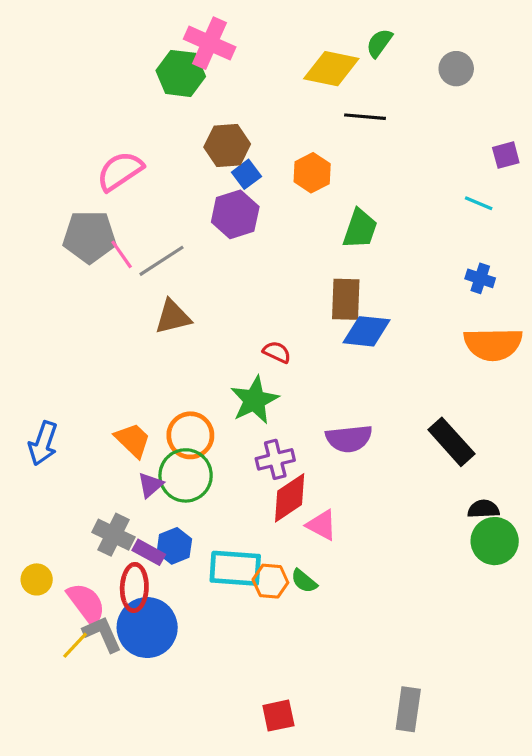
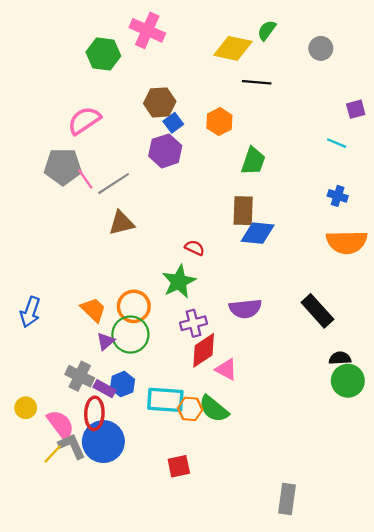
green hexagon: (181, 73) -> (103, 54), moved
green semicircle: (304, 581) -> (214, 409), size x1.6
red square: (278, 716) -> (179, 466), moved

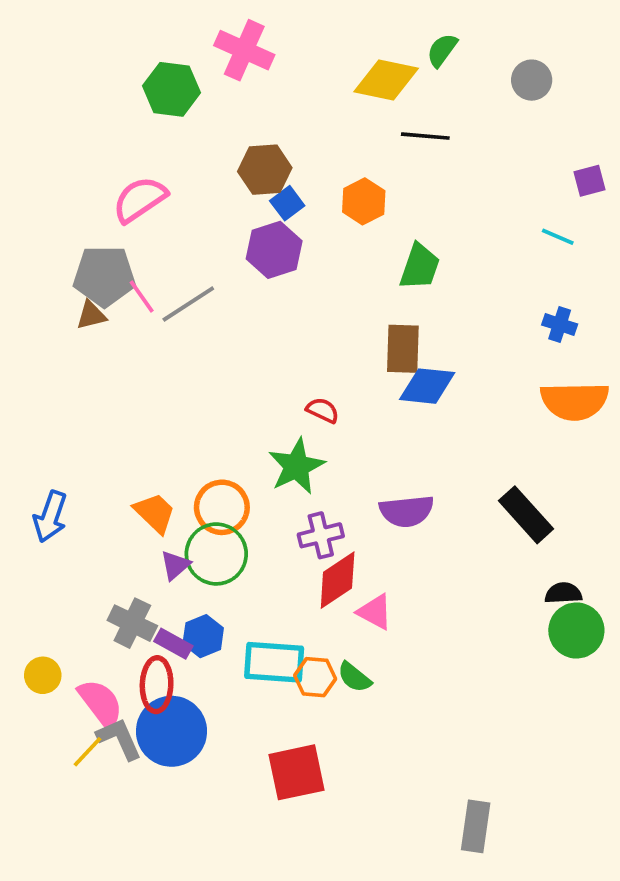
brown triangle: (121, 223) -> (91, 315), moved, size x0.7
green semicircle: (214, 409) -> (354, 677), size x0.7
red square: (179, 466) -> (297, 772), size x1.5

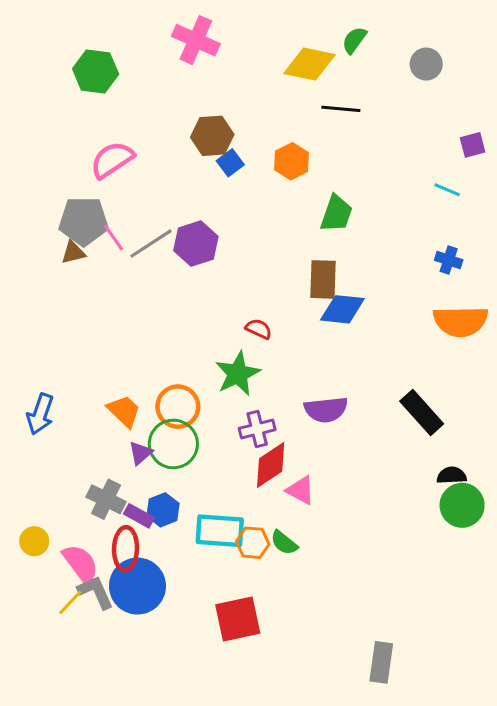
green hexagon: (171, 89) -> (96, 72), moved
purple hexagon: (274, 250) -> (196, 244), moved

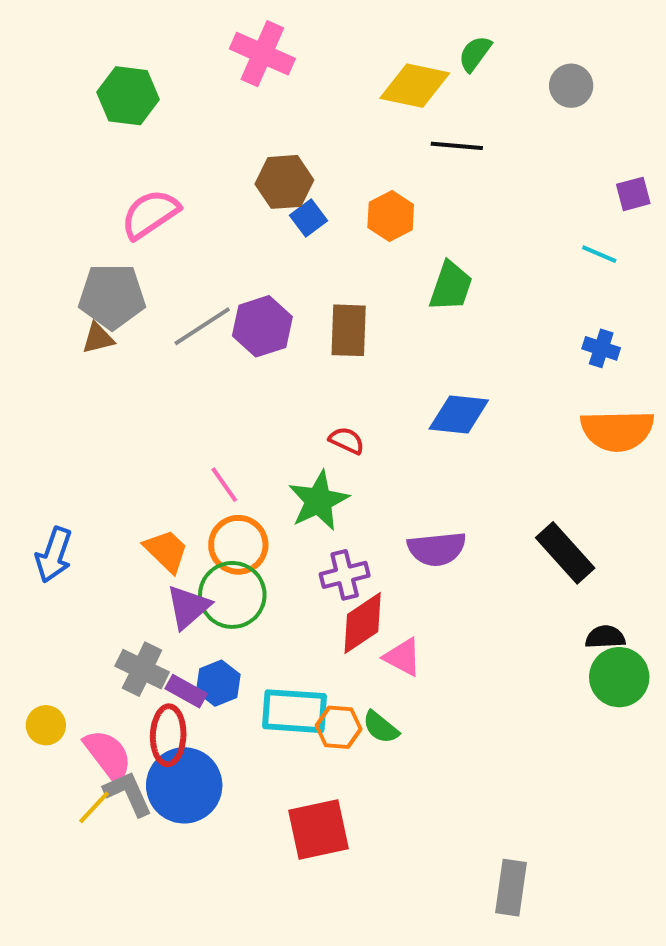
pink line: (114, 238) -> (224, 485), moved
brown rectangle: (323, 279) -> (349, 330), moved
purple triangle: (140, 453) -> (188, 607), size x1.4

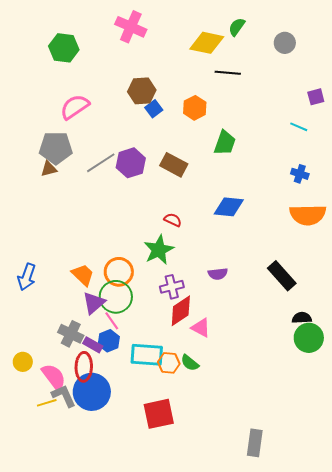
brown rectangle: (349, 330) -> (174, 165), turned -64
pink line: (224, 485) -> (112, 321), moved
purple semicircle: (437, 549) -> (218, 274), size x0.7
yellow line: (94, 807) -> (47, 403), turned 30

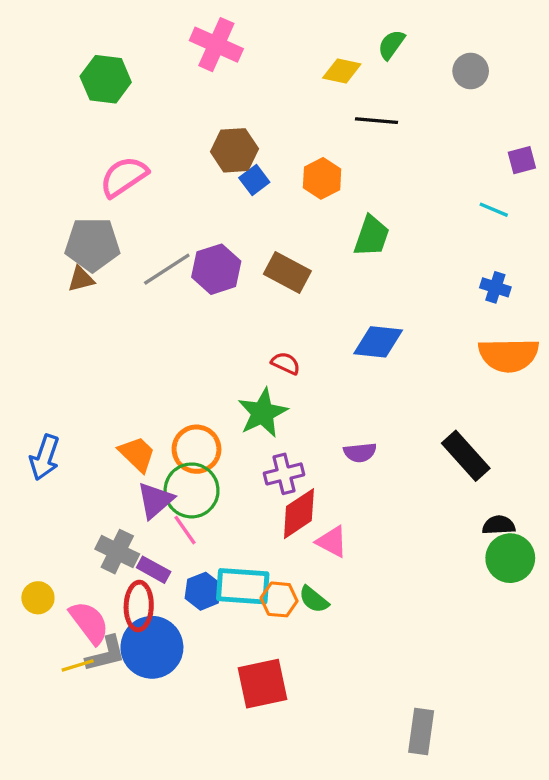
yellow diamond: (207, 43) -> (342, 71), size x0.7
blue hexagon: (109, 341) -> (203, 591), moved
gray L-shape: (64, 396) -> (106, 654), turned 100

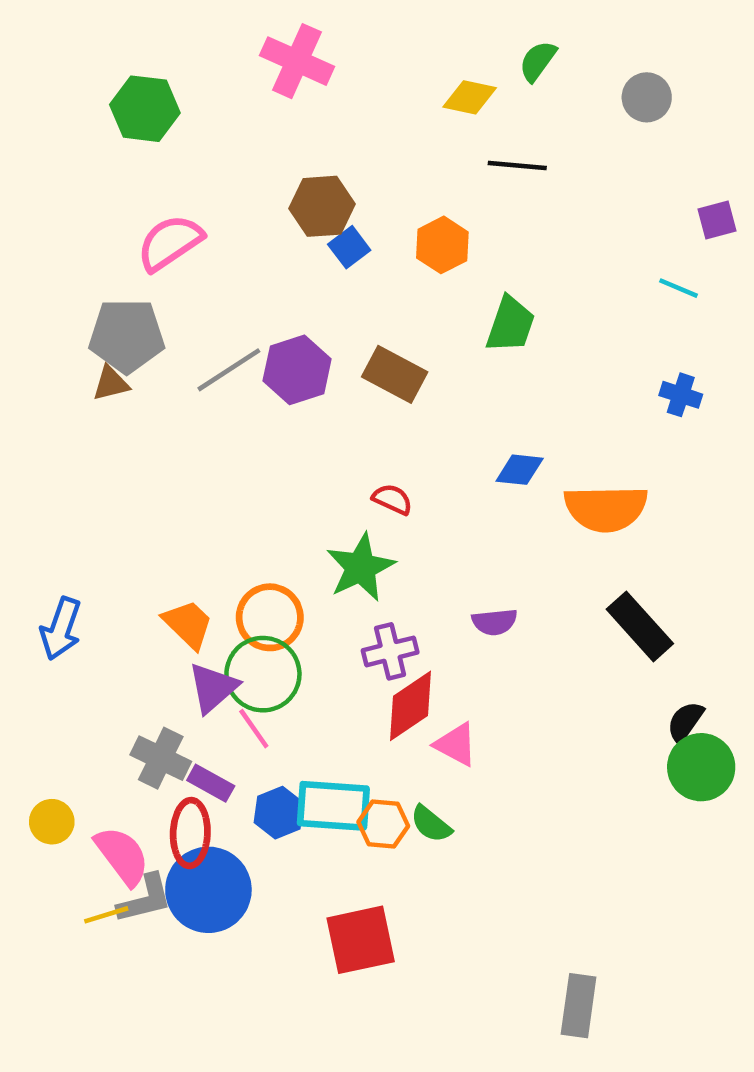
blue diamond: (378, 342) -> (520, 470), size x0.7
orange semicircle: (509, 355) -> (606, 508), moved
black semicircle: (499, 525) -> (685, 722), turned -52

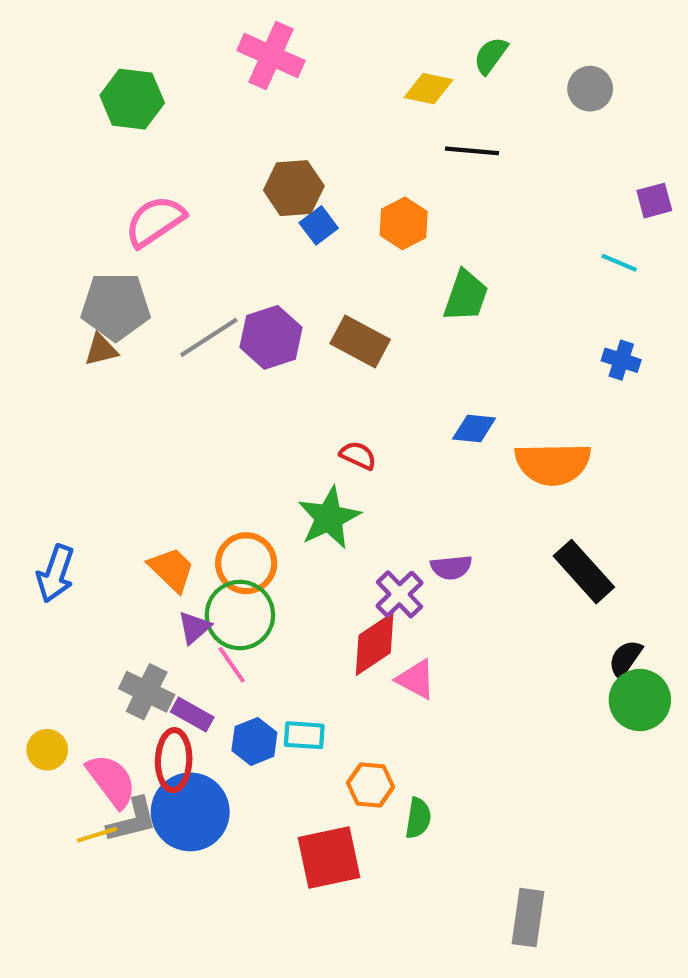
purple cross: (390, 651) -> (399, 594), moved, turned -30
purple triangle: (213, 688) -> (194, 627), size x0.7
cyan rectangle: (333, 806) -> (304, 735), size x0.6
orange hexagon: (383, 824) -> (370, 785), moved
green semicircle: (431, 824) -> (418, 818), moved, turned -120

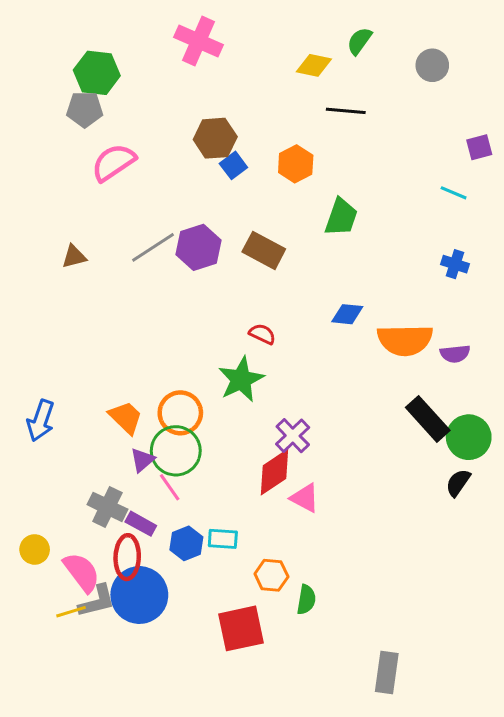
gray pentagon: (116, 306) -> (85, 109), moved, size x0.7
purple semicircle: (451, 567) -> (455, 354), moved
green circle: (640, 700) -> (469, 437), moved

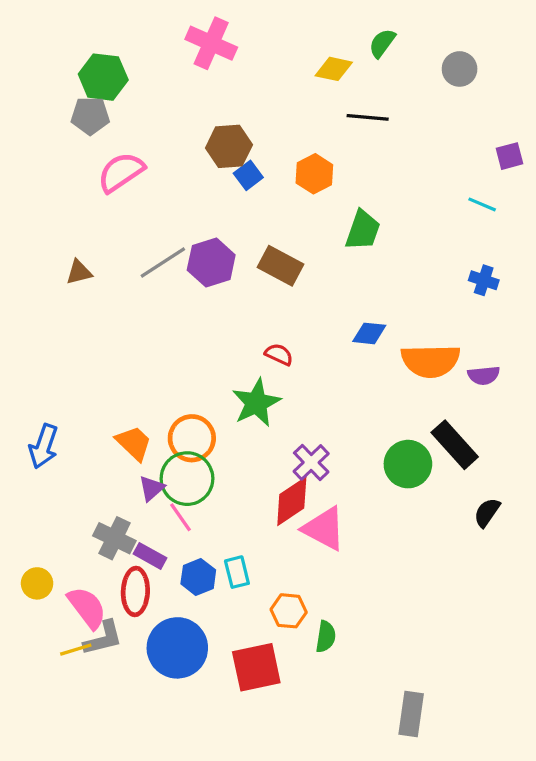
green circle: (469, 437) -> (408, 464), moved
pink triangle: (305, 498) -> (324, 529), size x1.4
cyan rectangle: (223, 539) -> (237, 572), turned 72
blue circle: (139, 595) -> (177, 648), moved

